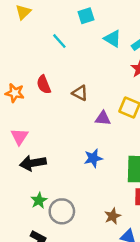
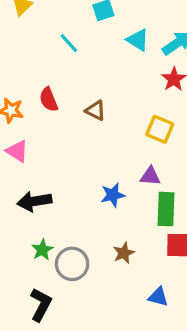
purple triangle: (103, 118) -> (150, 176), moved
pink triangle: (20, 136) -> (17, 151), moved, turned -30
brown star: (113, 216) -> (124, 253), moved

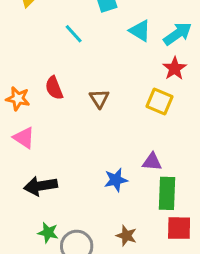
brown triangle: (96, 110) -> (99, 99), turned 30
yellow square: (160, 129) -> (159, 102), moved
green star: (42, 250) -> (48, 233), turned -30
brown star: (124, 253) -> (126, 236), turned -30

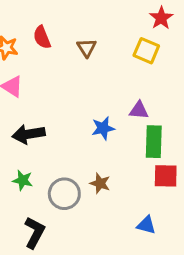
green star: (48, 233) -> (23, 180), moved
brown star: (126, 236) -> (100, 183), moved

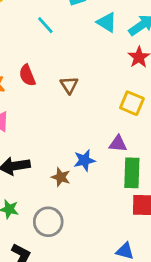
yellow square: (146, 51) -> (132, 103), moved
brown star: (100, 183) -> (61, 177), moved

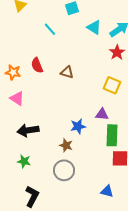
brown triangle: (69, 85) -> (67, 72), turned -40
brown star: (61, 177) -> (66, 145), moved
gray circle: (48, 222) -> (64, 170), moved

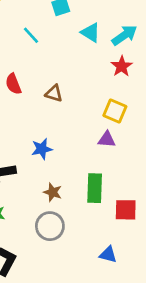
purple triangle: (102, 114) -> (107, 139), moved
blue star: (78, 126) -> (42, 149), moved
green rectangle: (112, 135) -> (95, 188), moved

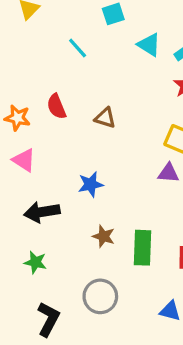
green rectangle: (95, 188) -> (143, 248), moved
gray circle: (50, 226) -> (100, 296), moved

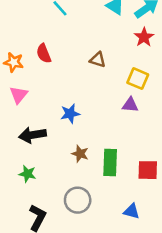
brown triangle: (105, 118) -> (98, 60), moved
pink triangle: (24, 160) -> (19, 95), turned 36

